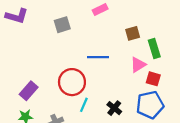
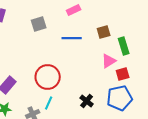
blue line: (98, 57) -> (72, 38), moved
red square: (153, 79) -> (123, 74), turned -32
cyan line: (84, 105) -> (49, 103), moved

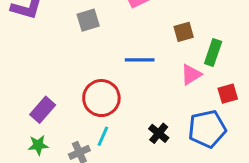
blue line: (72, 38) -> (140, 60), moved
green rectangle: (124, 46) -> (213, 52), turned 36
red square: (123, 74) -> (228, 94), moved

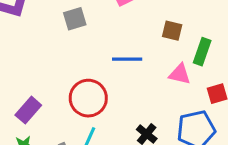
brown square: (184, 32) -> (172, 31), turned 30
pink triangle: (191, 75) -> (180, 74), turned 45

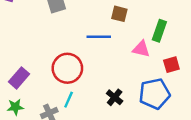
brown square: (172, 31) -> (119, 14), moved

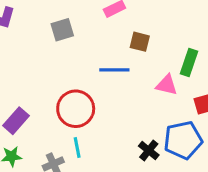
black cross: (115, 97) -> (149, 150), moved
cyan line: (69, 100) -> (77, 147), turned -35

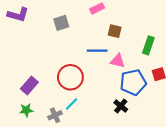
pink triangle: (167, 85) -> (118, 61), moved
blue pentagon: (183, 140) -> (133, 82), moved
cyan line: (77, 147) -> (71, 104), turned 56

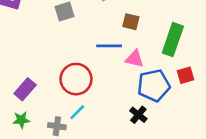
green rectangle: (148, 45) -> (173, 40), size x1.4
gray cross: (55, 115) -> (57, 126), turned 32

